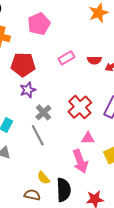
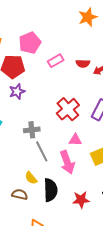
pink pentagon: (39, 24) -> (30, 43), moved
gray cross: (43, 112) -> (32, 130), moved, turned 35
gray line: (38, 135) -> (42, 151), moved

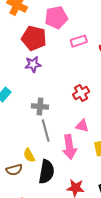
red cross: (68, 109) -> (81, 93), size x0.7
brown semicircle: (20, 194) -> (14, 170), turned 140

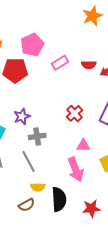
purple star: (33, 64) -> (22, 116), moved
gray line: (46, 131) -> (28, 161), moved
yellow semicircle: (29, 155) -> (38, 187), turned -48

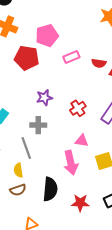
purple star: (22, 116) -> (44, 98), moved
yellow semicircle: (38, 187) -> (18, 170), moved, turned 72

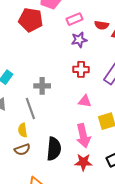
purple star: (44, 98) -> (79, 40), moved
red cross: (78, 108) -> (81, 69), turned 35
pink arrow: (71, 163) -> (83, 136), moved

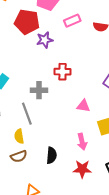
purple star: (79, 40) -> (45, 40), moved
red cross: (81, 69) -> (63, 72), moved
pink arrow: (83, 136) -> (82, 142), size x0.7
black semicircle: (54, 149) -> (52, 155), size x0.7

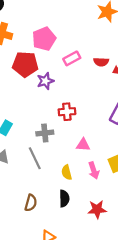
pink triangle: (83, 106) -> (83, 145), moved
yellow semicircle: (19, 136) -> (67, 172), moved
pink arrow: (82, 142) -> (94, 170), moved
brown semicircle: (19, 156) -> (31, 203), turned -49

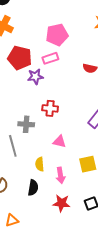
pink pentagon: (44, 39) -> (57, 35), moved
pink rectangle: (72, 58) -> (50, 58), moved
pink arrow: (94, 170) -> (60, 175), moved

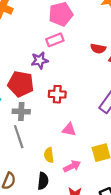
red pentagon: (20, 58) -> (21, 84), moved
gray cross: (26, 124) -> (21, 112), moved
pink arrow: (60, 175) -> (72, 166), turned -105

